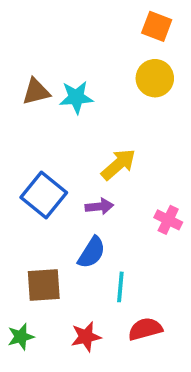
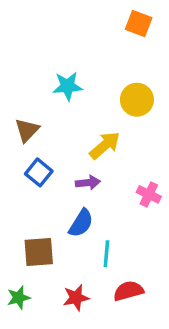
yellow circle: (155, 78) -> (137, 100), moved
brown triangle: (36, 92) -> (27, 130), moved, turned -32
blue square: (44, 195) -> (39, 172), size x0.7

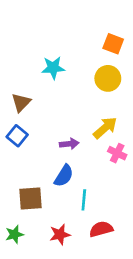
orange square: (139, 24) -> (113, 44), moved
yellow arrow: (105, 145) -> (105, 128), moved
blue square: (39, 172) -> (17, 136), moved

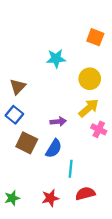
cyan star: (53, 68) -> (56, 59), moved
yellow circle: (108, 78) -> (90, 79), moved
brown square: (30, 198) -> (27, 143), moved, turned 30

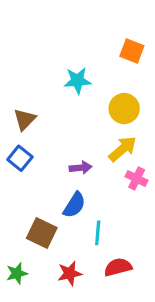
brown square: (27, 143) -> (42, 233), moved

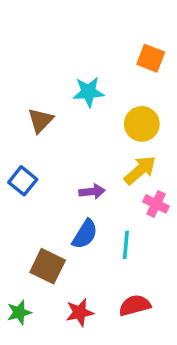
brown triangle: (25, 119) -> (40, 120), moved
cyan line: (98, 233) -> (126, 245), moved

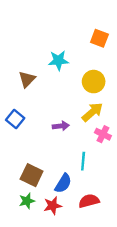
blue semicircle: (85, 234) -> (63, 183), moved
green star: (19, 312) -> (27, 201), moved

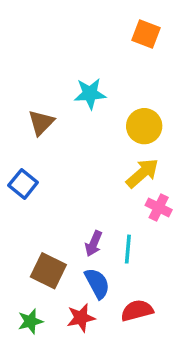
orange square: (99, 38) -> (146, 34), moved
purple arrow: (61, 126) -> (94, 244), moved, turned 119
blue semicircle: (63, 183) -> (97, 283), turned -60
green star: (27, 201) -> (30, 321), moved

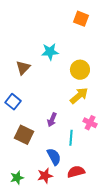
pink cross: (159, 207) -> (90, 123), moved
purple arrow: (94, 244) -> (52, 120), moved
brown square: (48, 271) -> (24, 135), moved

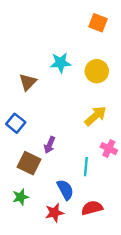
yellow circle: (80, 70) -> (97, 71), moved
purple arrow: (52, 120) -> (50, 145), moved
green star: (17, 178) -> (21, 197), moved

